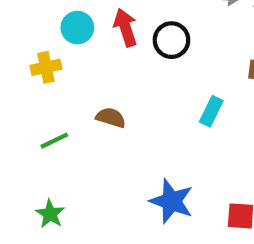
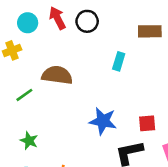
brown semicircle: (111, 118) -> (57, 75), size x1.6

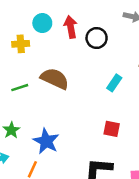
blue star: (103, 121) -> (46, 141), moved
red square: (147, 123) -> (112, 129), moved

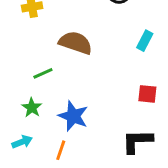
green line: (20, 88) -> (43, 73), moved

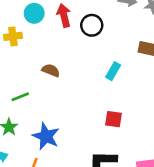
brown semicircle: (76, 43) -> (51, 70), size x0.6

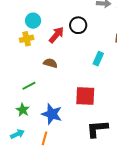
red arrow: (64, 15) -> (56, 35), moved, turned 60
yellow cross: (13, 36) -> (27, 39), moved
red square: (113, 119) -> (85, 96), moved, size x1.5

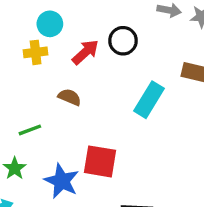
cyan rectangle: (98, 59) -> (149, 100), size x1.5
red square: (85, 96) -> (100, 161), moved

